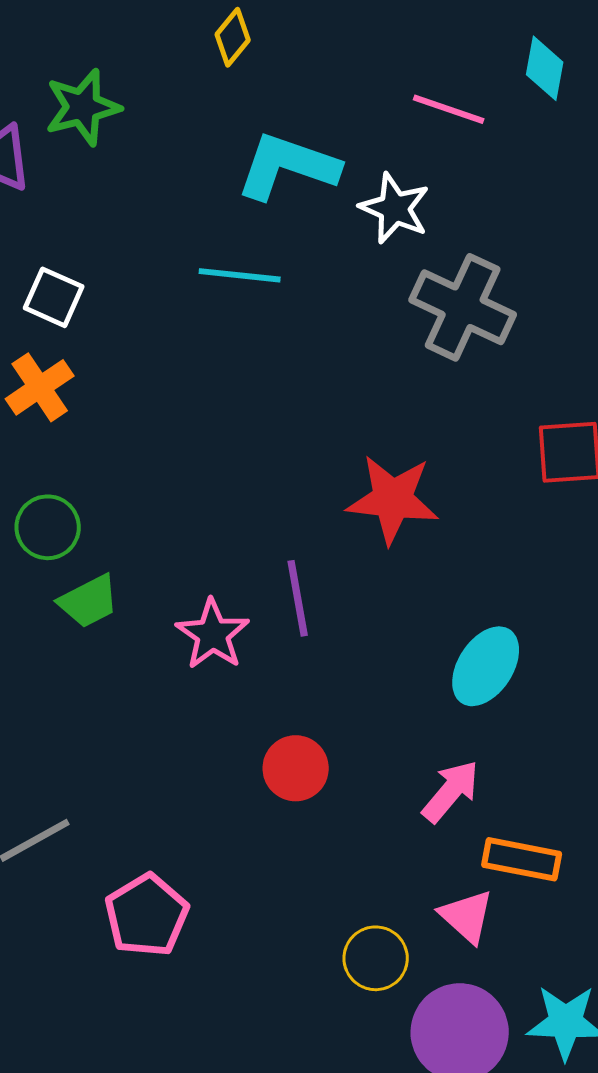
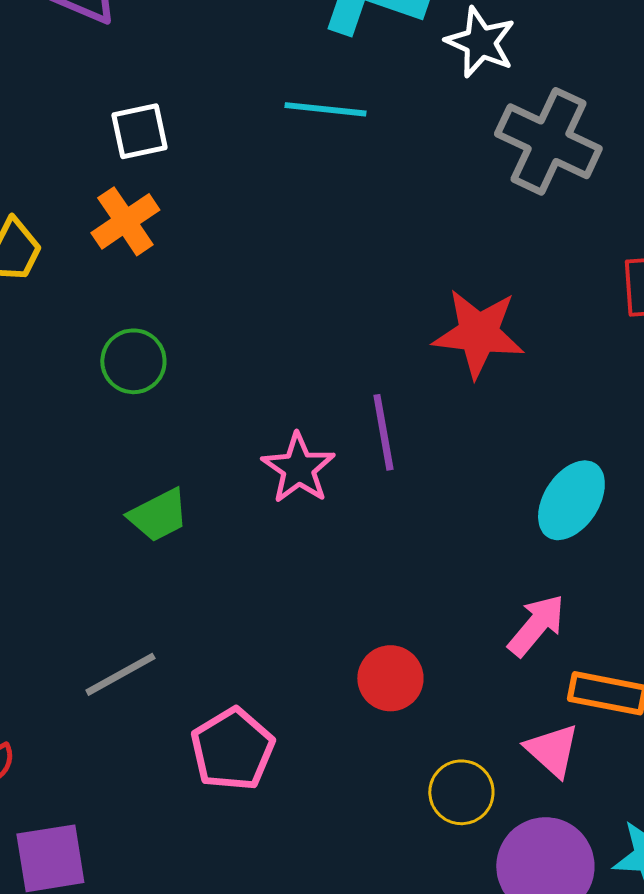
white square: (54, 297) -> (139, 131), turned -36
green trapezoid: (89, 601) -> (158, 515), moved
red circle: (296, 768) -> (390, 678), moved

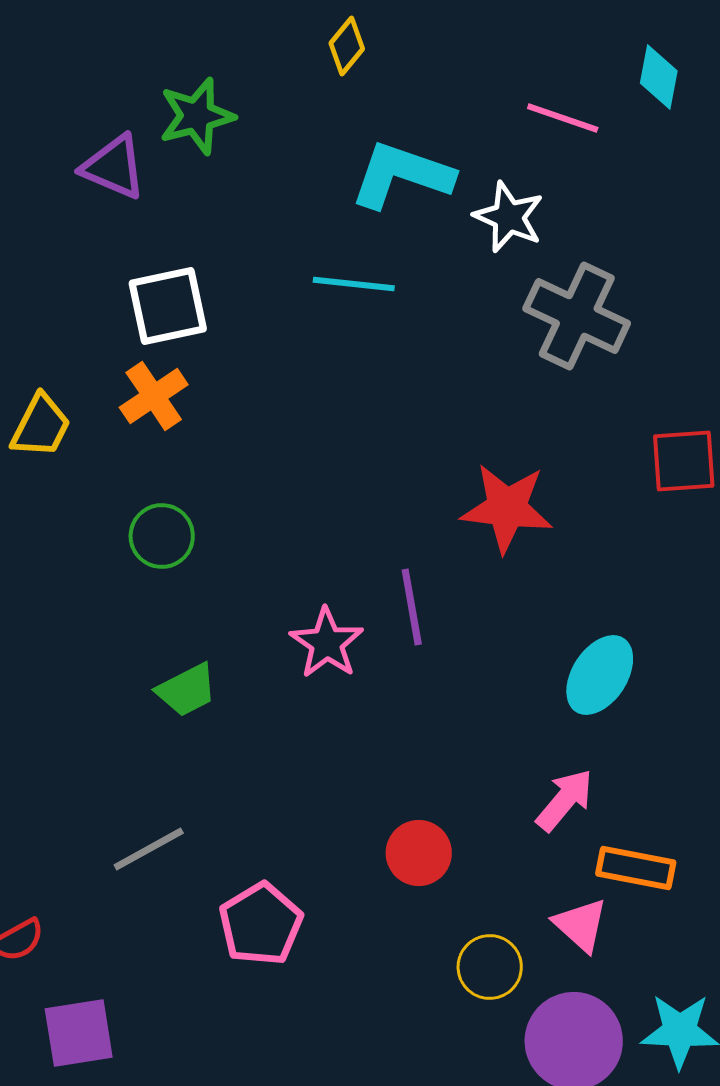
white square: (139, 131) -> (168, 306), size x1.4

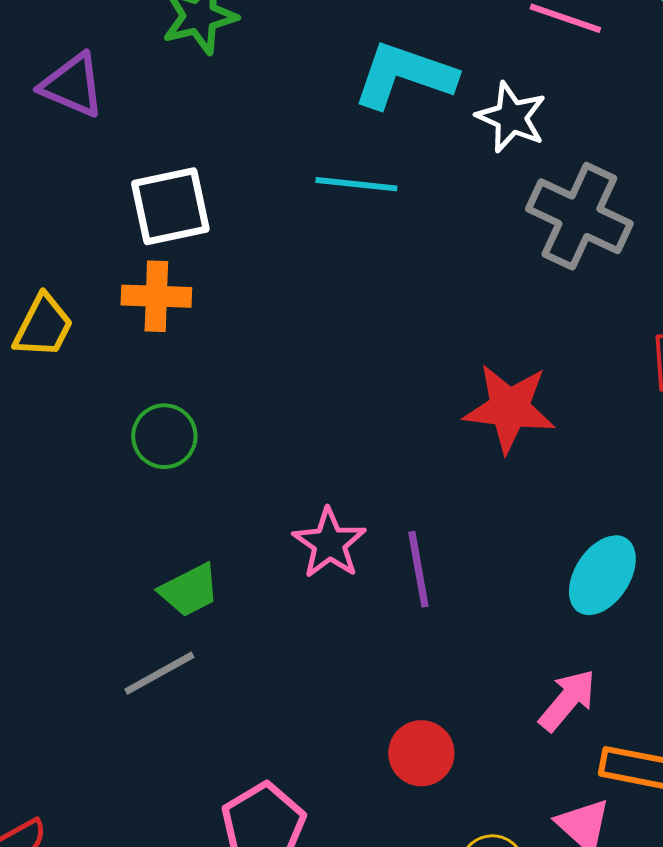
purple triangle: (114, 167) -> (72, 85), moved
orange cross: (154, 396) -> (156, 296), turned 36
purple line: (412, 607) -> (418, 569), moved
gray line: (149, 849) -> (159, 673), moved

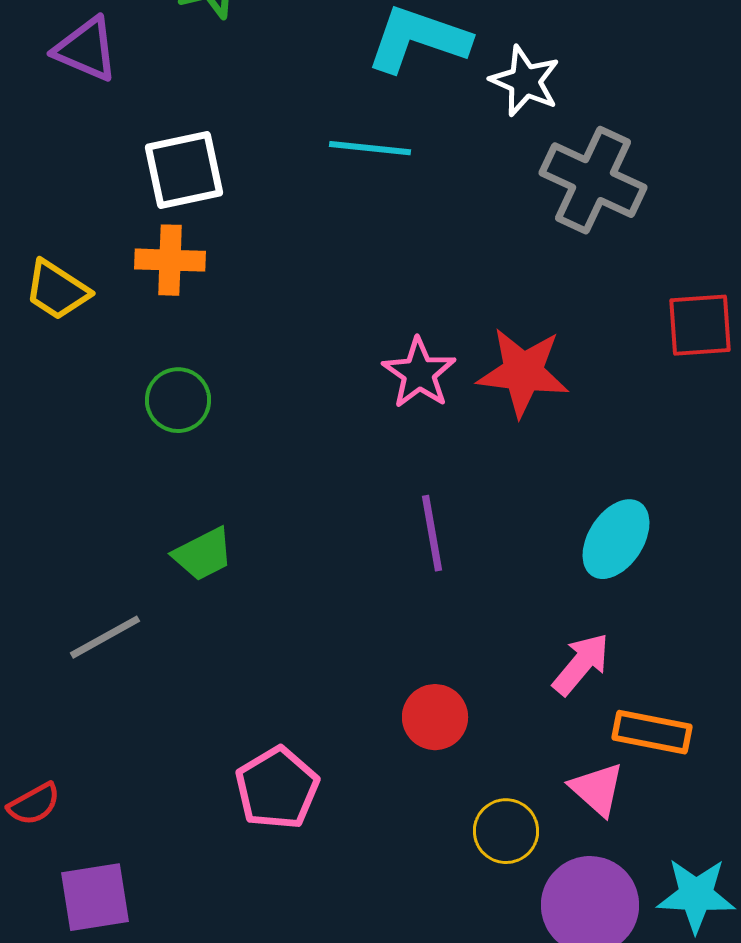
yellow trapezoid: (43, 326) -> (57, 290), turned 96
pink star: (329, 543) -> (419, 373), moved
gray line: (159, 673) -> (105, 637), moved

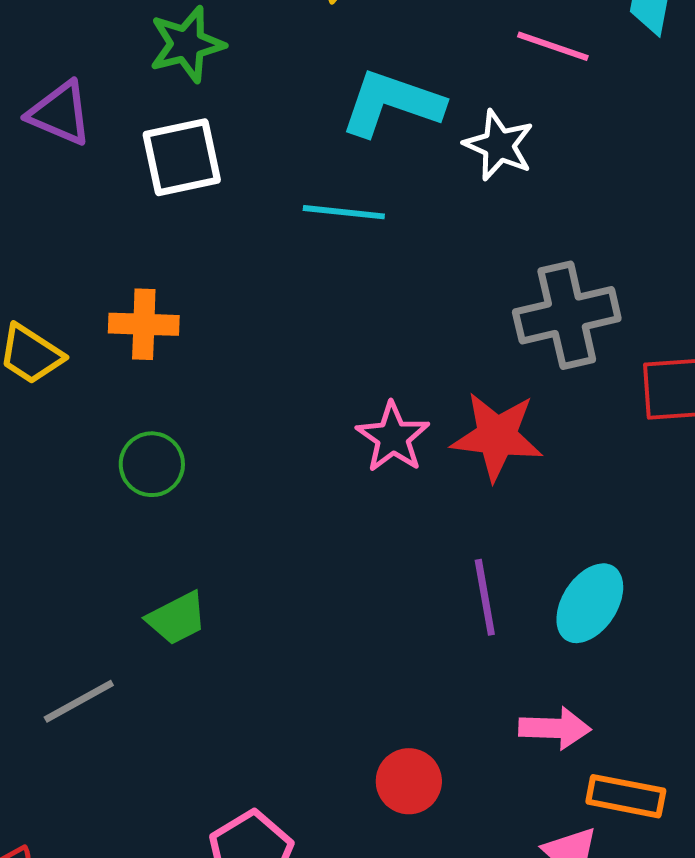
white square: (184, 170) -> (182, 157), moved
gray cross: (593, 180) -> (567, 315), moved, turned -38
purple line: (432, 533) -> (485, 597), moved
pink arrow: (581, 664) -> (555, 728), turned 52

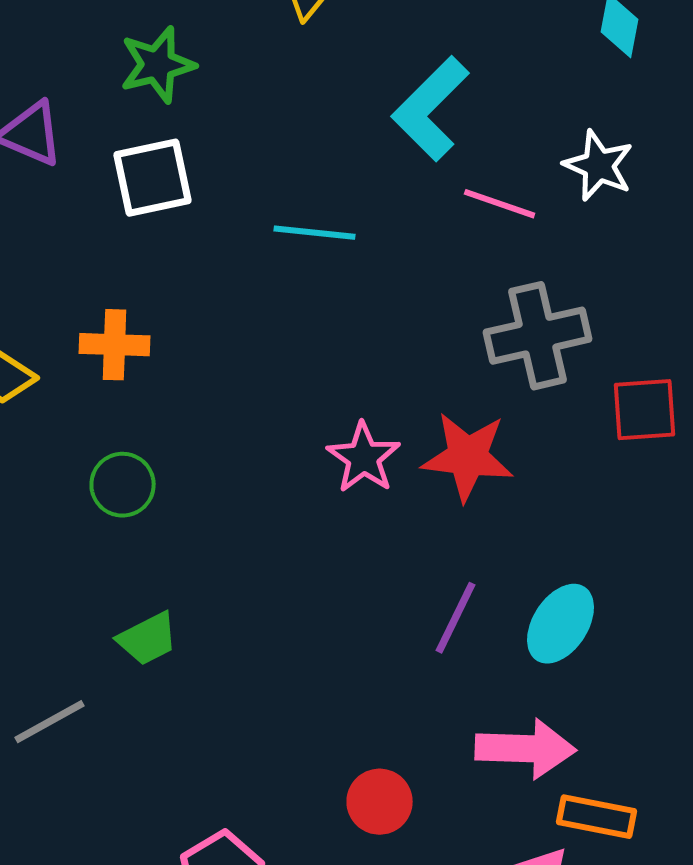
pink line: (553, 46) -> (500, 204), moved
cyan L-shape: (392, 103) -> (431, 109), moved, turned -64
white star: (499, 145) -> (599, 166), moved
purple line: (485, 597) -> (456, 618), turned 36
pink arrow: (555, 728) -> (526, 749), size x1.4

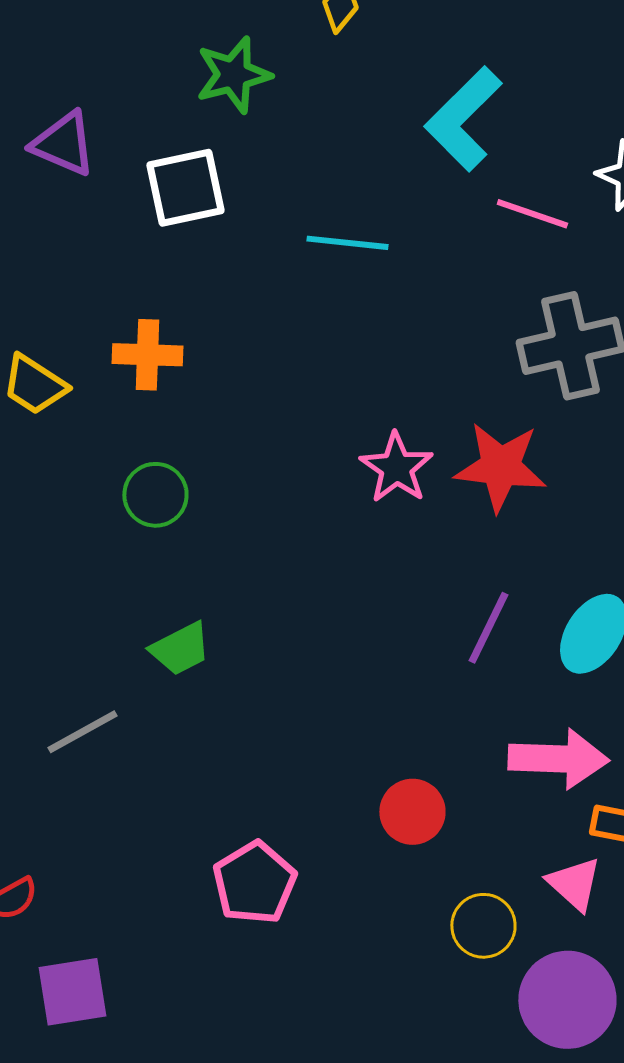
green star: (158, 65) -> (233, 75), moved

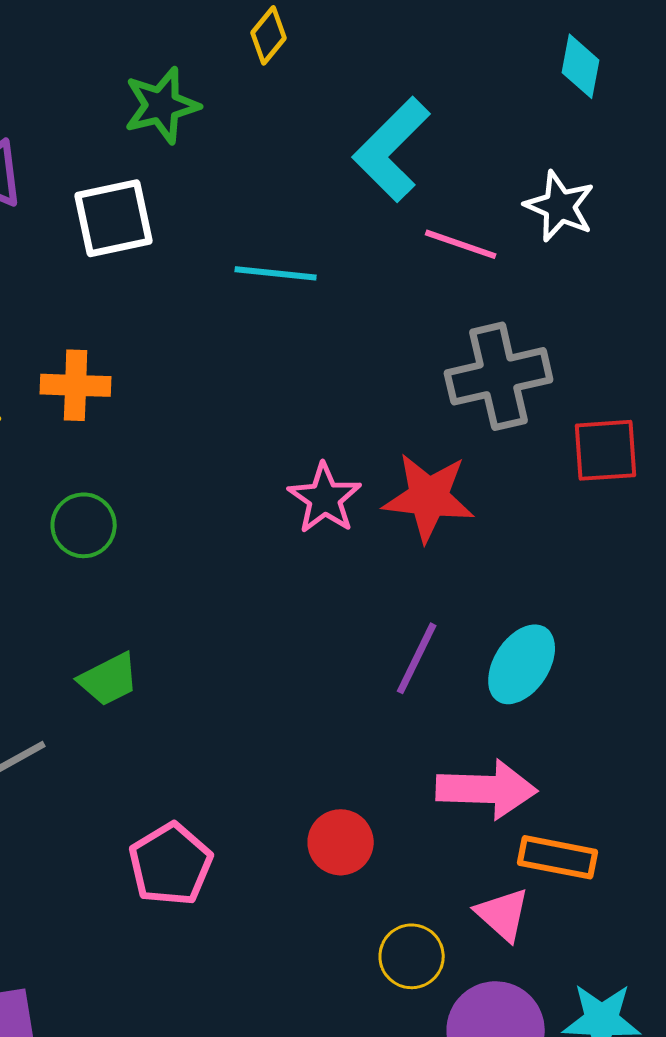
pink pentagon: (254, 883) -> (171, 864), moved

